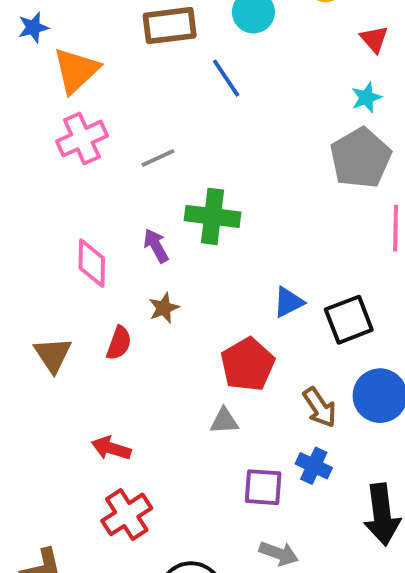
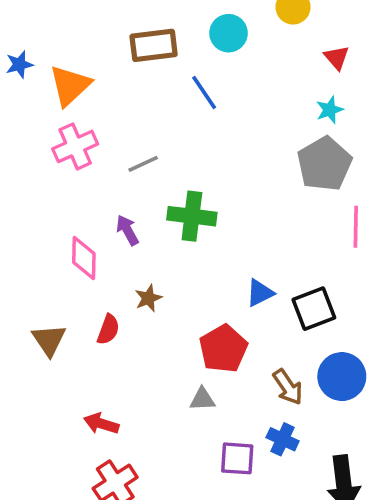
blue star: (33, 28) -> (19, 65), moved
purple arrow: (156, 246) -> (127, 230), moved

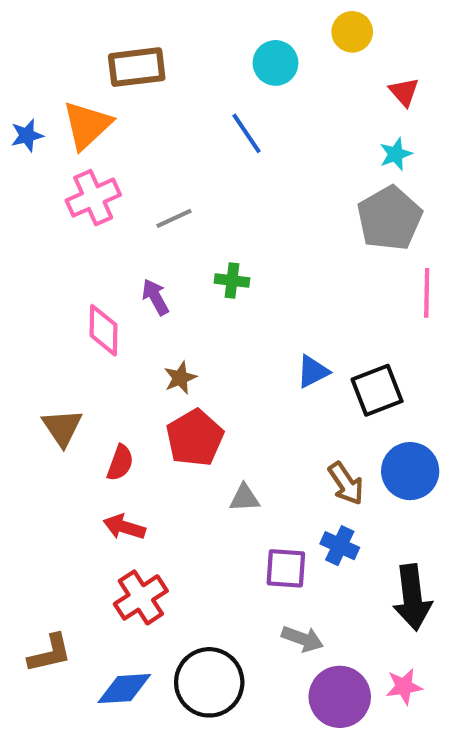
brown rectangle: (154, 45) -> (137, 67), moved
blue star: (19, 65) -> (27, 135), moved
green cross: (192, 216) -> (232, 280), size x0.6
red semicircle: (108, 329) -> (120, 463), moved
red pentagon: (223, 349) -> (195, 438), moved

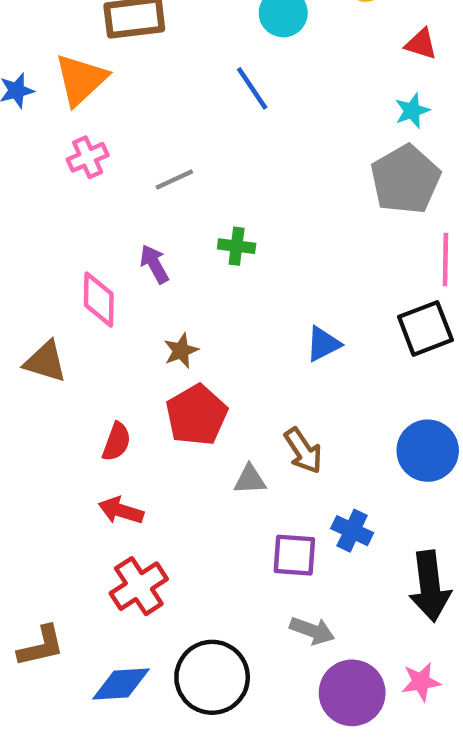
red triangle: (404, 92) -> (421, 44), turned -32
pink cross: (93, 198) -> (88, 157), size x0.7
black square: (377, 390) -> (425, 328), moved
brown triangle: (62, 428) -> (45, 362), moved, turned -39
brown arrow: (346, 483) -> (303, 451), moved

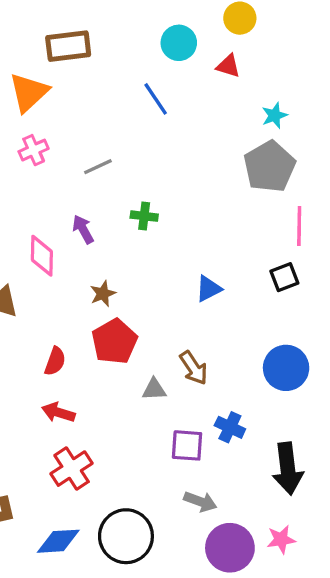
red triangle: (421, 44) -> (228, 66), moved
black square: (425, 328) -> (284, 277), size x0.7

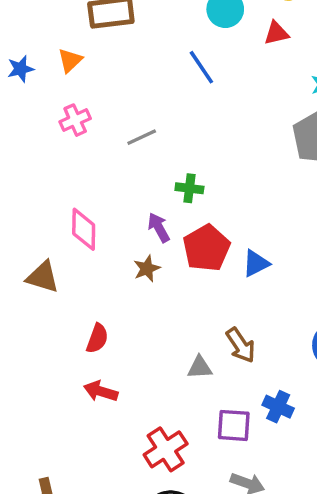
red triangle: (228, 66) -> (276, 33), turned -30
orange triangle: (29, 92) -> (70, 60), size x0.6
purple arrow: (83, 229) -> (159, 228), moved
red pentagon: (114, 341) -> (206, 248), moved
red cross: (72, 469) -> (166, 449), moved

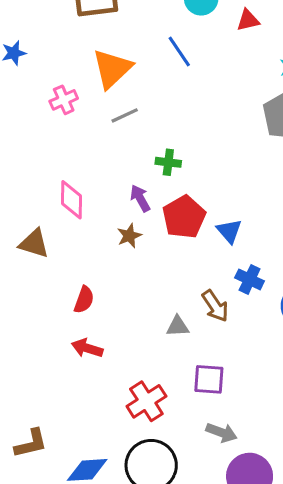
orange triangle: (70, 60) -> (112, 69), moved, size x1.8
blue triangle: (256, 263) -> (229, 231), turned -44
blue cross: (278, 407) -> (250, 279), moved

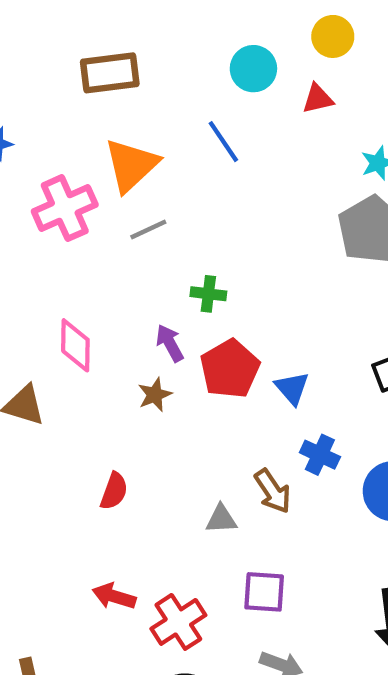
pink cross: (64, 100) -> (65, 208), size x1.6
red semicircle: (84, 300) -> (114, 491), moved
red arrow: (87, 348) -> (114, 596), moved

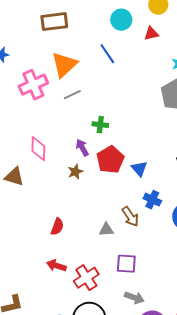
red semicircle: (114, 491) -> (57, 227), moved

